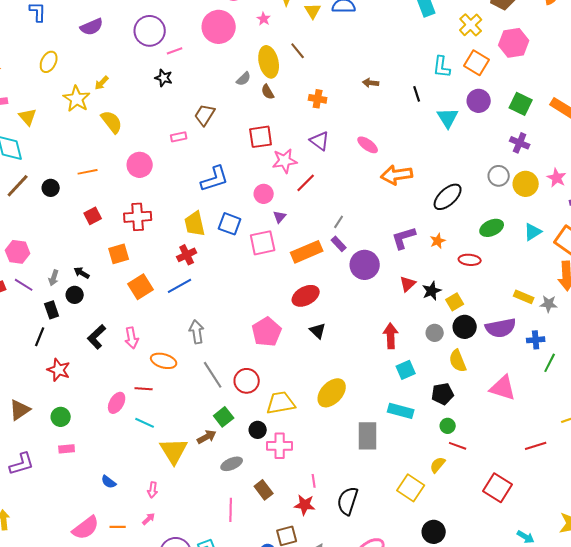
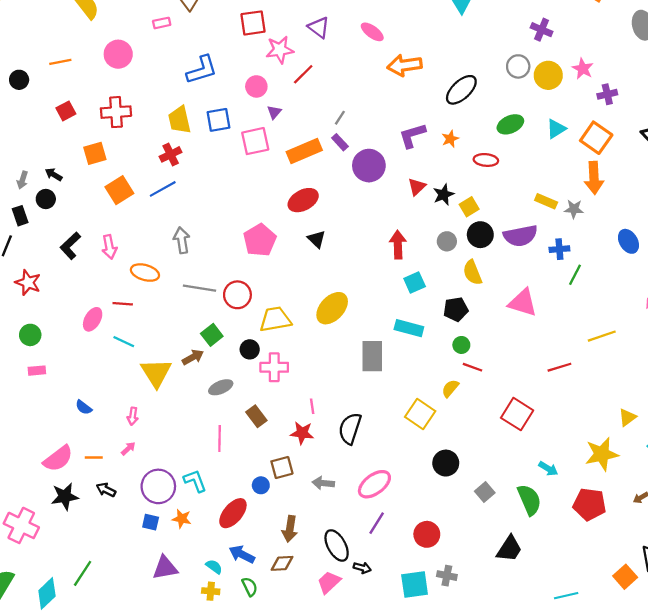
blue square: (230, 224) -> (218, 120), turned -30
gray line: (213, 375) -> (200, 288), turned -48

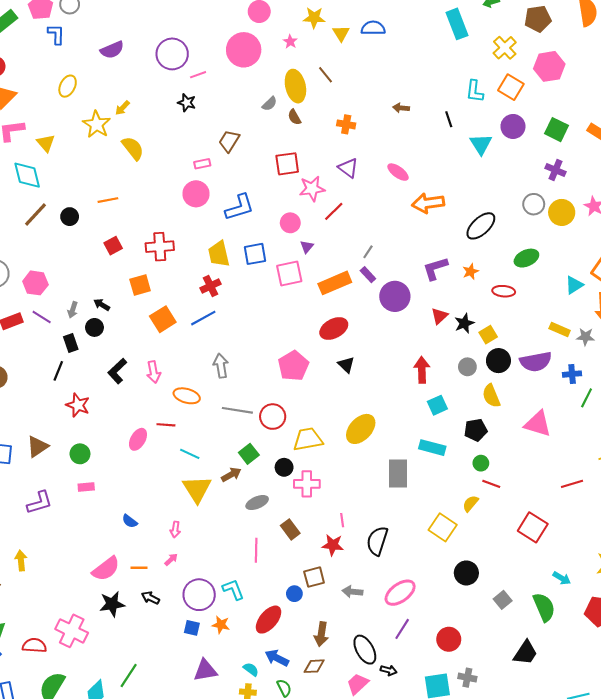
pink circle: (118, 54) -> (196, 194), moved
cyan triangle: (556, 129) -> (574, 285), moved
cyan line: (124, 342) -> (190, 454), moved

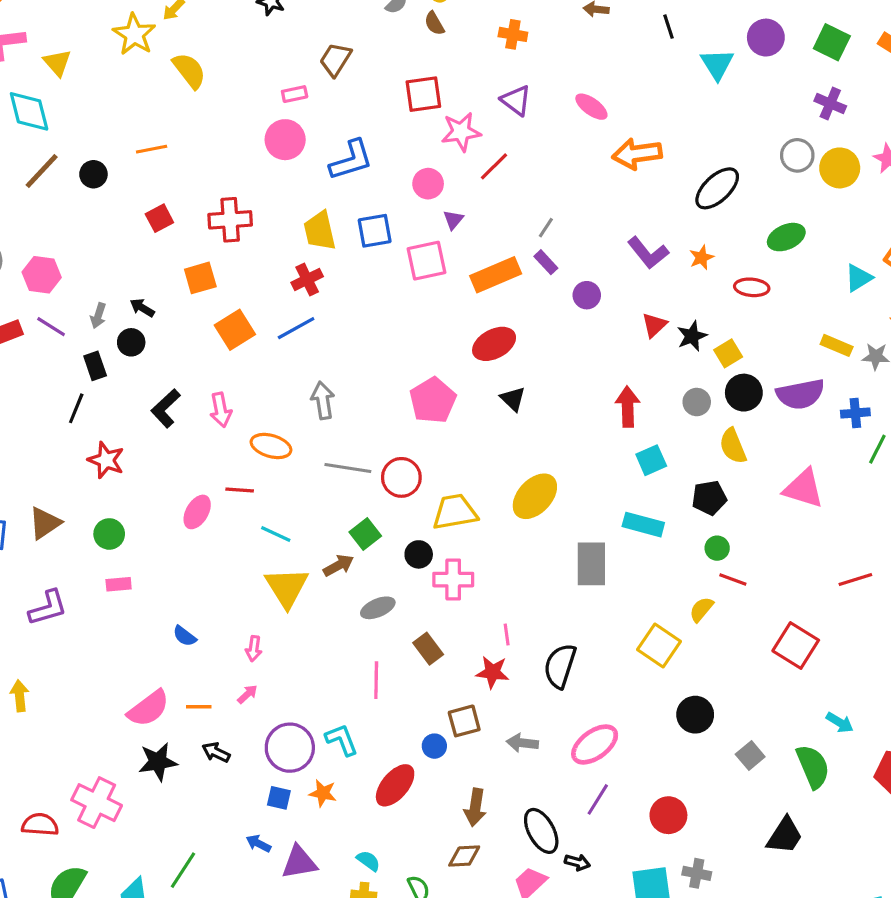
purple L-shape: (435, 268) -> (648, 253), turned -112
purple circle: (395, 296) -> (587, 295), size x0.6
blue arrow: (277, 658) -> (258, 843), moved, size x0.7

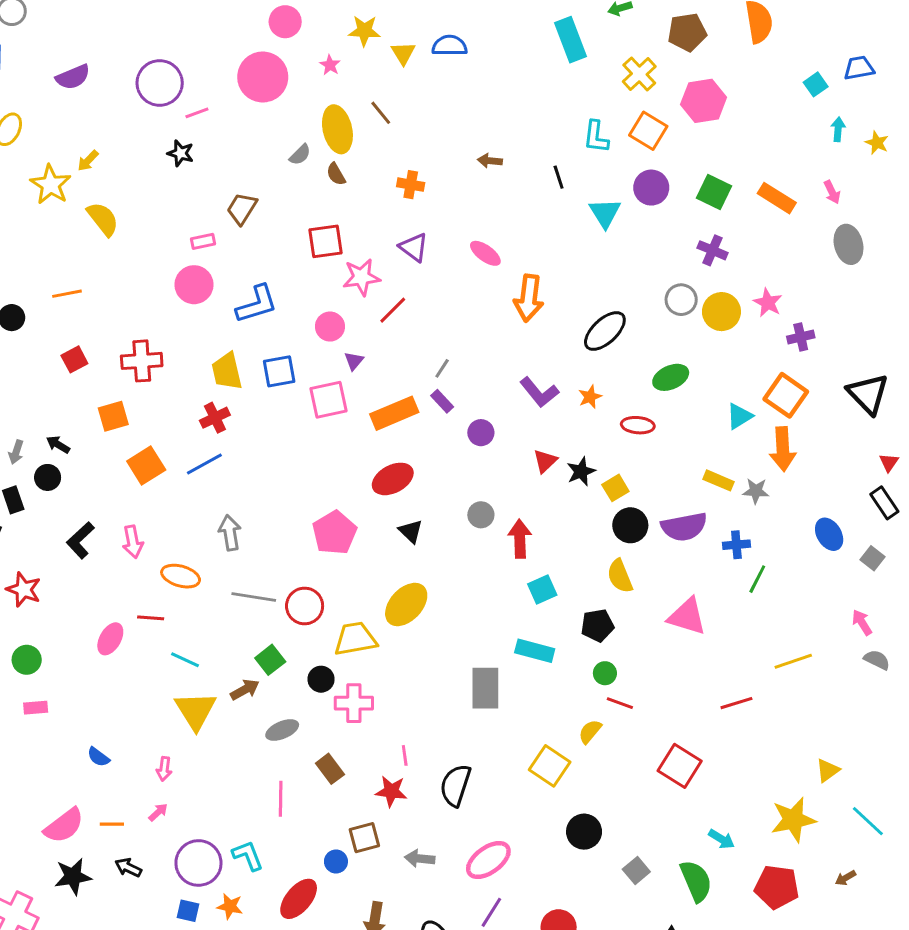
orange arrow: (637, 154) -> (529, 298), turned -75
gray circle: (697, 402) -> (481, 515), moved
yellow ellipse: (535, 496) -> (406, 604), moved

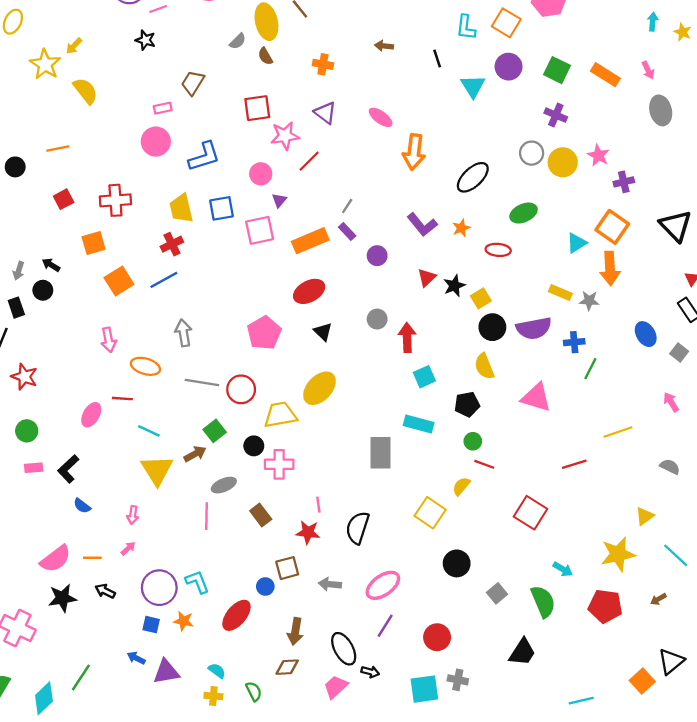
black L-shape: (80, 540) -> (68, 469), moved
gray semicircle: (877, 660) -> (670, 467), moved
pink line: (281, 799) -> (207, 516), moved

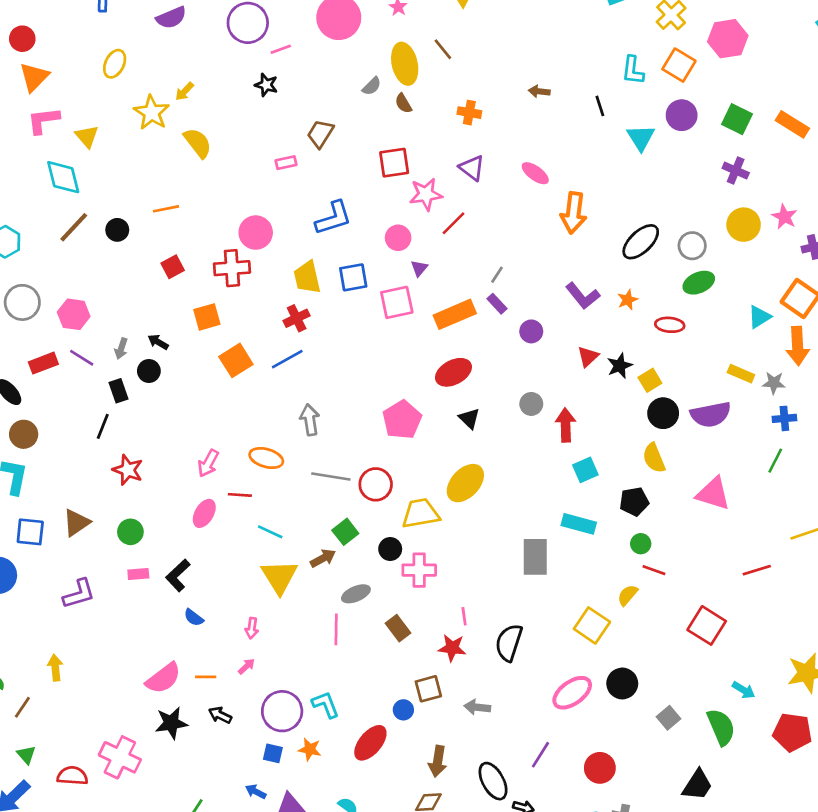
pink circle: (156, 142) -> (256, 233), moved
gray circle: (532, 153) -> (692, 246), moved
pink arrow: (109, 340) -> (208, 463), moved, turned 40
blue cross: (574, 342) -> (784, 418), moved
pink ellipse: (383, 585) -> (572, 693), moved

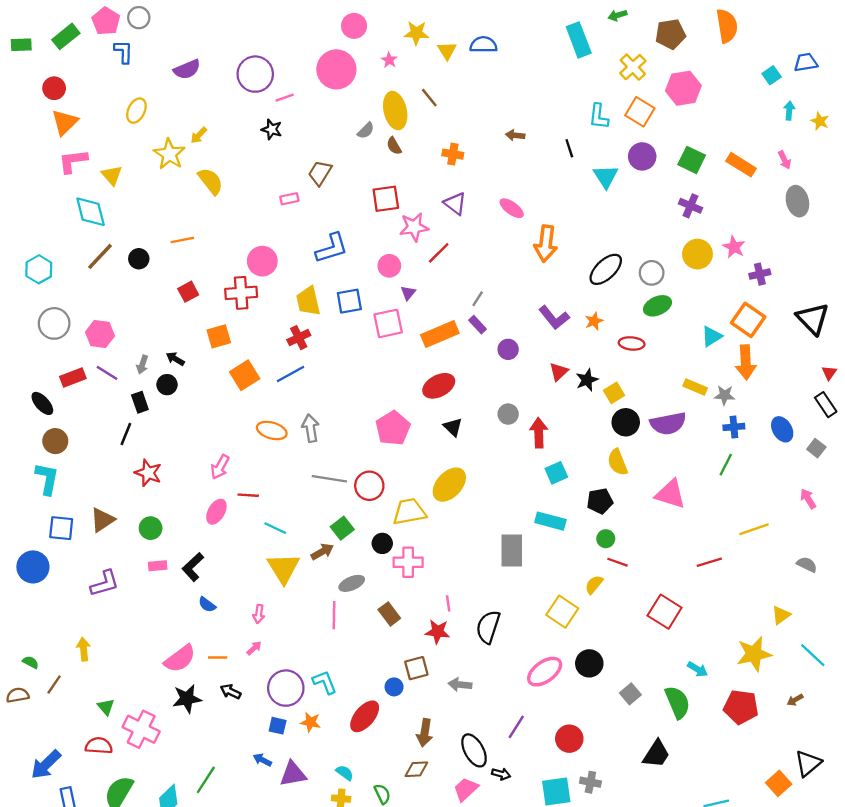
orange ellipse: (266, 458) -> (272, 430), moved
green triangle: (26, 755) -> (106, 707), moved

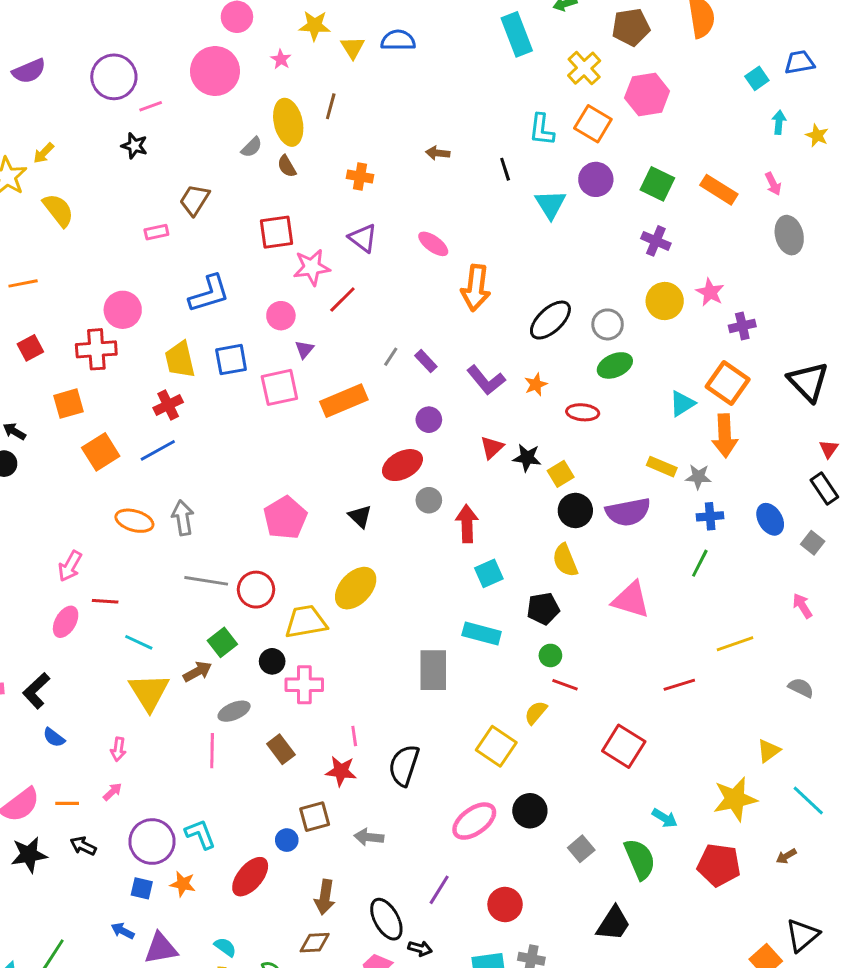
brown line: (429, 98) -> (331, 106), turned 54
purple rectangle: (478, 325) -> (426, 361), moved
black star: (587, 380) -> (527, 458), turned 30
red ellipse: (439, 386) -> (402, 465), moved

